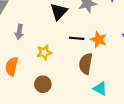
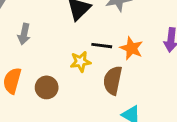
yellow star: (44, 52) -> (81, 62), moved
brown circle: (43, 84) -> (47, 87), moved

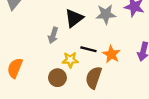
gray arrow: (24, 34) -> (53, 35), moved
brown circle: (47, 87) -> (57, 78), moved

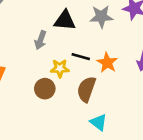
black triangle: (74, 18) -> (65, 20), turned 42

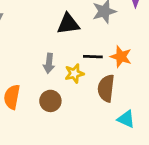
gray arrow: (41, 40) -> (49, 63), moved
brown circle: (45, 89) -> (50, 101), moved

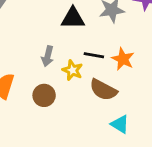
yellow star: (74, 73) -> (72, 70), turned 30
brown semicircle: (106, 88) -> (103, 90), turned -76

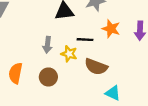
orange star: (123, 59) -> (111, 29), moved

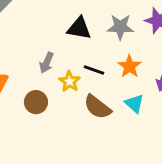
cyan triangle: (113, 93) -> (134, 104), moved

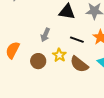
yellow star: (69, 81) -> (59, 55), moved

